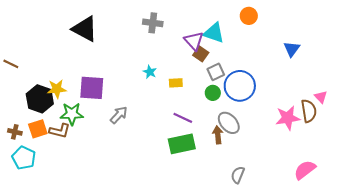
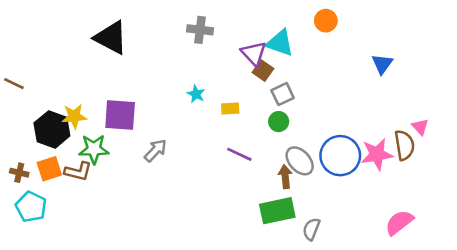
blue circle: (240, 86) -> (340, 156), moved
green rectangle: (182, 144) -> (277, 211), moved

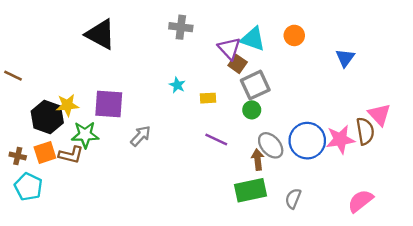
orange circle: (326, 21) -> (294, 35), moved
gray square: (283, 94) -> (255, 85), size x1.4
pink triangle: (420, 127) -> (379, 115), size x1.5
gray semicircle: (311, 229) -> (293, 199), moved

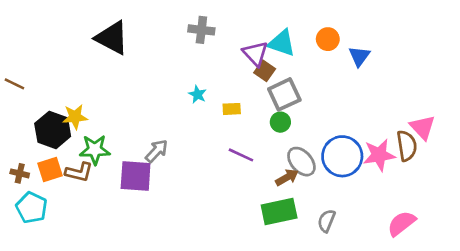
blue triangle: (345, 58) -> (359, 56), moved
purple square: (109, 104) -> (136, 176), moved
brown arrow: (258, 160) -> (287, 177), turned 66

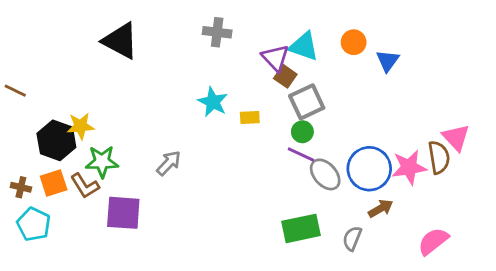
cyan star: (197, 94) -> (213, 102), size x1.5
purple line: (241, 155) -> (301, 155), moved
brown L-shape: (79, 172) -> (85, 186), turned 44
purple square: (136, 176) -> (123, 213), moved
brown arrow: (287, 177) -> (381, 209), moved

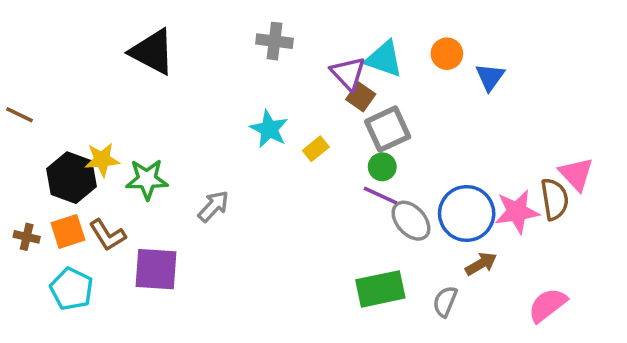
yellow rectangle: (250, 118) -> (316, 149), turned -36
green star: (102, 162) -> (147, 179), moved
cyan pentagon: (34, 224) -> (72, 289), moved

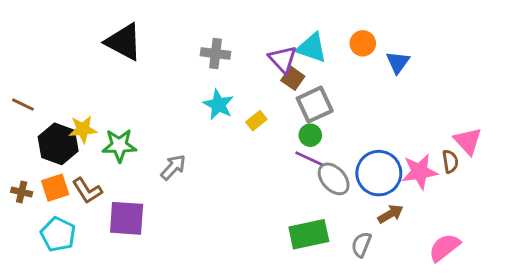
gray cross: (274, 41) -> (216, 54), moved
brown line: (19, 115) -> (23, 105), moved
brown semicircle: (555, 199) -> (450, 161), size x0.7

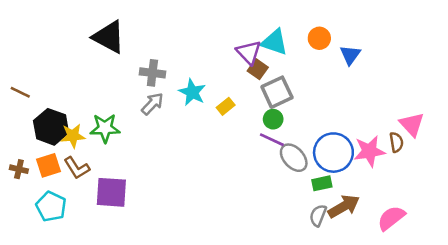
gray cross: (216, 54) -> (152, 73), moved
yellow star: (83, 129) -> (73, 136), moved
gray arrow: (173, 167) -> (152, 104), moved
brown arrow: (390, 214) -> (344, 206), moved, size x1.4
green rectangle: (309, 234) -> (322, 183), moved, size x0.6

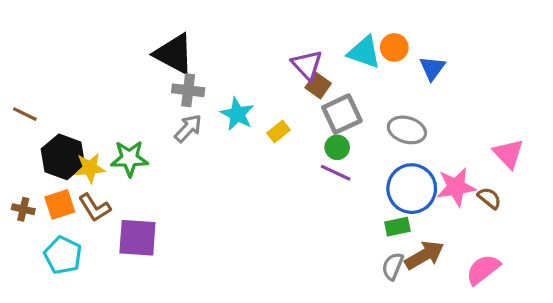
black triangle: (109, 37) -> (174, 54), moved
cyan triangle: (274, 42) -> (364, 52), moved
brown semicircle: (396, 142) -> (489, 198), moved, turned -42
gray ellipse: (294, 158) -> (407, 130), moved, turned -32

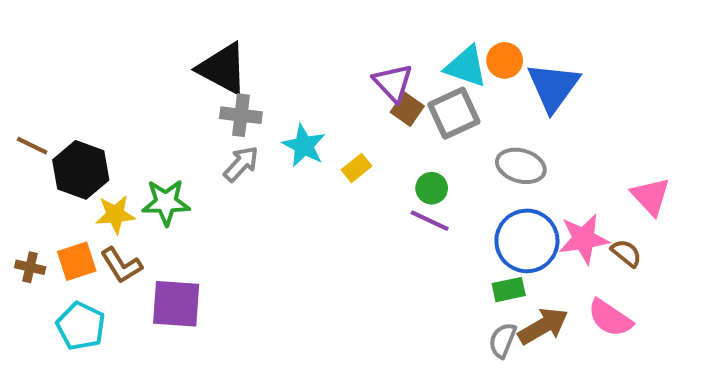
blue triangle: (432, 68) -> (553, 87), size x1.6
gray square: (342, 114) -> (454, 113), moved
black hexagon: (63, 157) -> (81, 170), moved
pink semicircle: (483, 269) -> (610, 318), moved, turned -108

